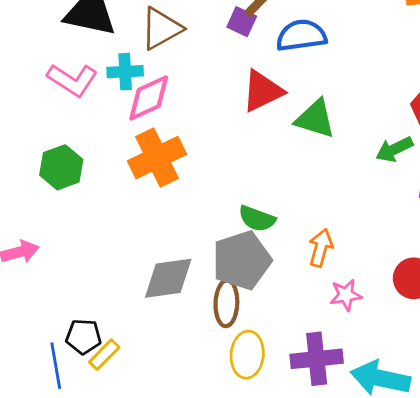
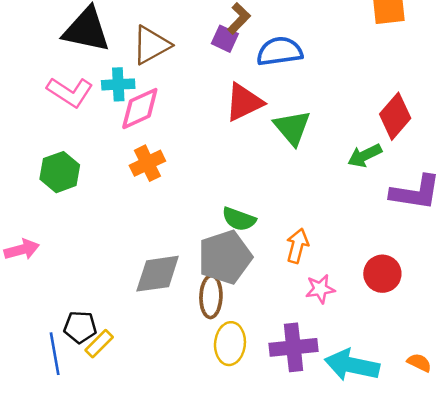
green triangle: (315, 119) -> (292, 128), turned 33
orange cross: (157, 158) -> (147, 163), size x0.7

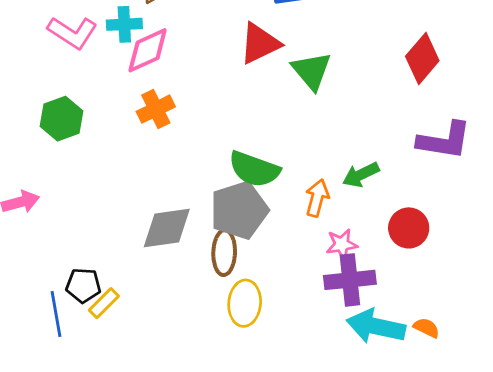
green arrow: (365, 156) -> (361, 175), moved
green semicircle: (239, 219) -> (254, 169), size x1.4
purple cross: (294, 347) -> (350, 280), moved
orange semicircle: (419, 363) -> (426, 328), moved

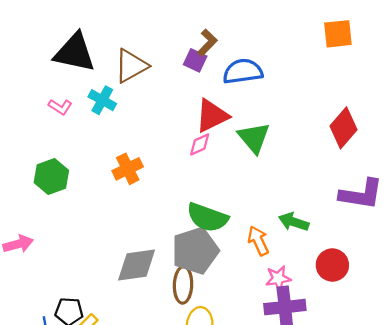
cyan cross: (124, 24) -> (102, 100), turned 32
pink L-shape: (72, 33) -> (60, 107), size x0.6
pink diamond: (148, 50) -> (200, 144), moved, size x0.6
green arrow: (361, 175) -> (294, 222), turned 44
orange arrow: (317, 198) -> (258, 241), turned -40

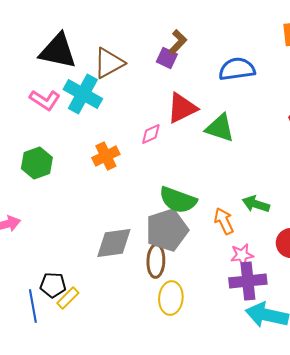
blue semicircle: (243, 71) -> (237, 69), moved
cyan cross: (102, 100) -> (83, 94), size x1.5
pink L-shape: (60, 107) -> (45, 100), size x1.4
green triangle: (254, 138) -> (220, 128), turned -32
pink diamond: (200, 144) -> (151, 134), moved

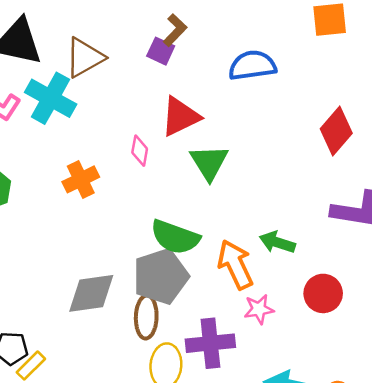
green triangle: (220, 128) -> (209, 162), moved, turned 40
pink diamond: (151, 134) -> (140, 151), turned -55
orange arrow: (224, 221) -> (235, 265), size x1.4
purple cross: (248, 281) -> (210, 343), moved

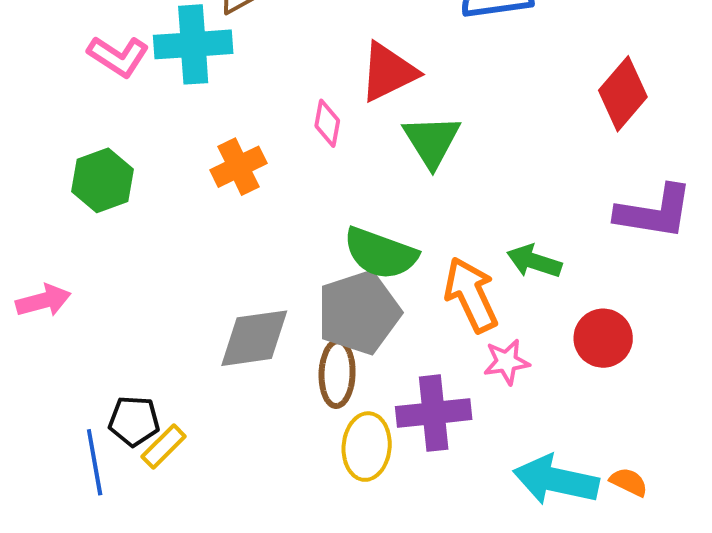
cyan cross: (51, 98) -> (193, 44), turned -33

